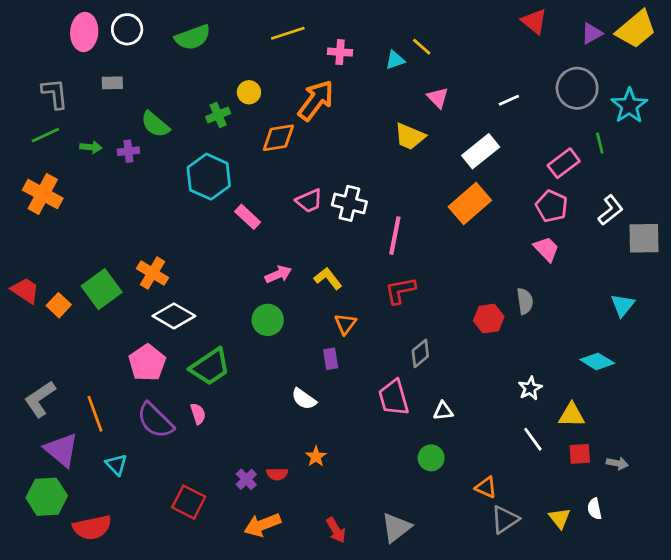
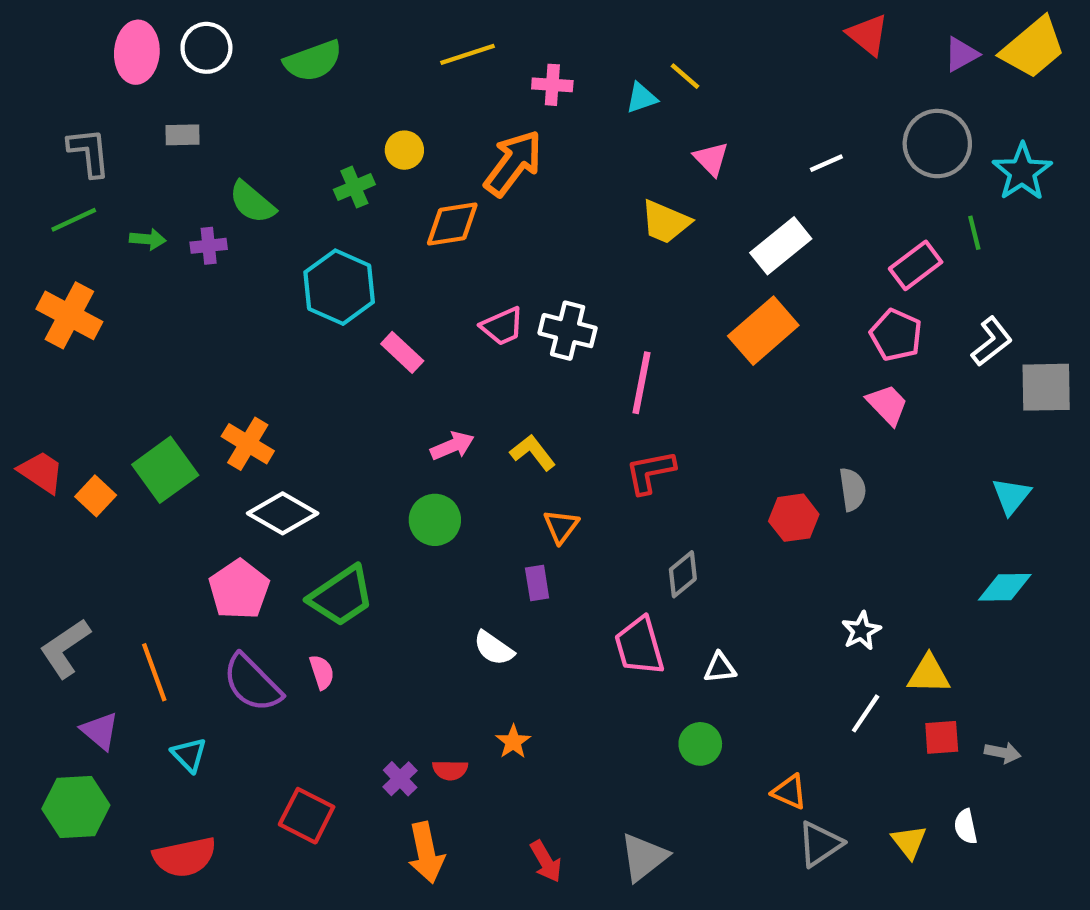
cyan diamond: (597, 361) -> (1005, 587), moved, turned -32
white line: (533, 439) -> (866, 713), turned 70
purple triangle: (61, 450) -> (100, 731), size x0.7
orange arrow: (262, 525) -> (426, 853), turned -81
red semicircle: (92, 528) -> (185, 857), moved

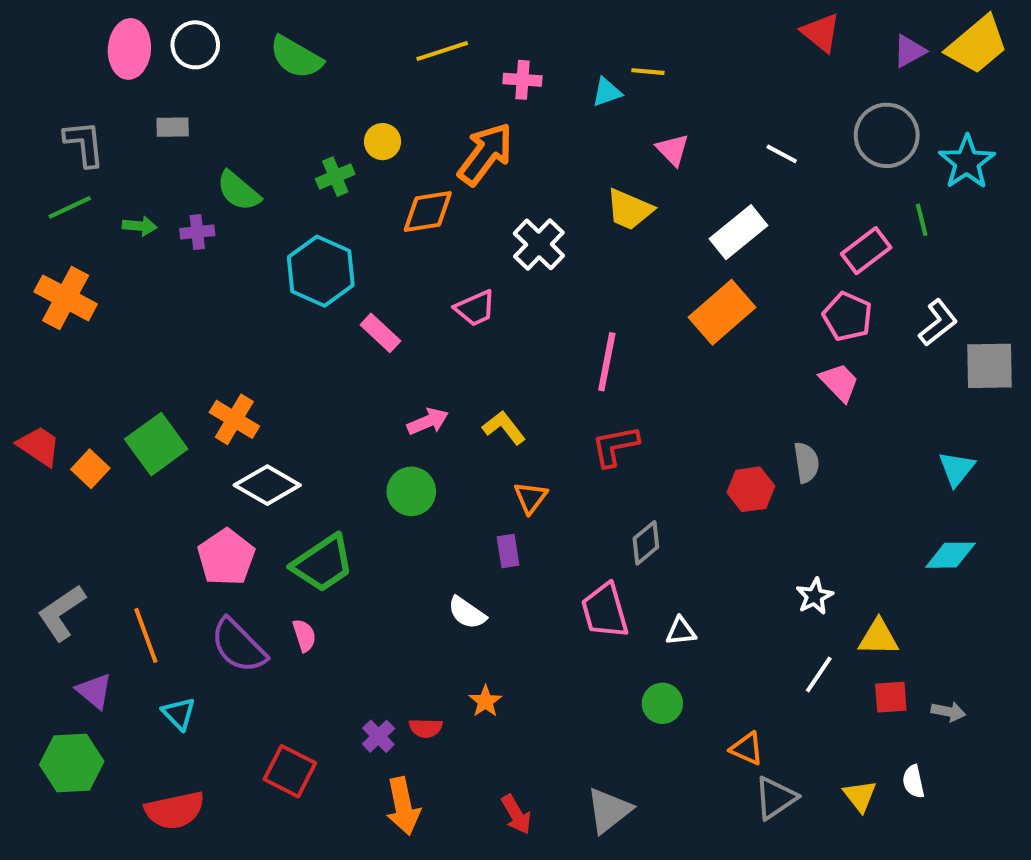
green semicircle: (313, 61) -> (296, 57), turned 50
yellow line: (685, 76) -> (648, 72), turned -36
white line: (826, 163) -> (782, 154), turned 52
white cross: (568, 331) -> (539, 244), moved, turned 30

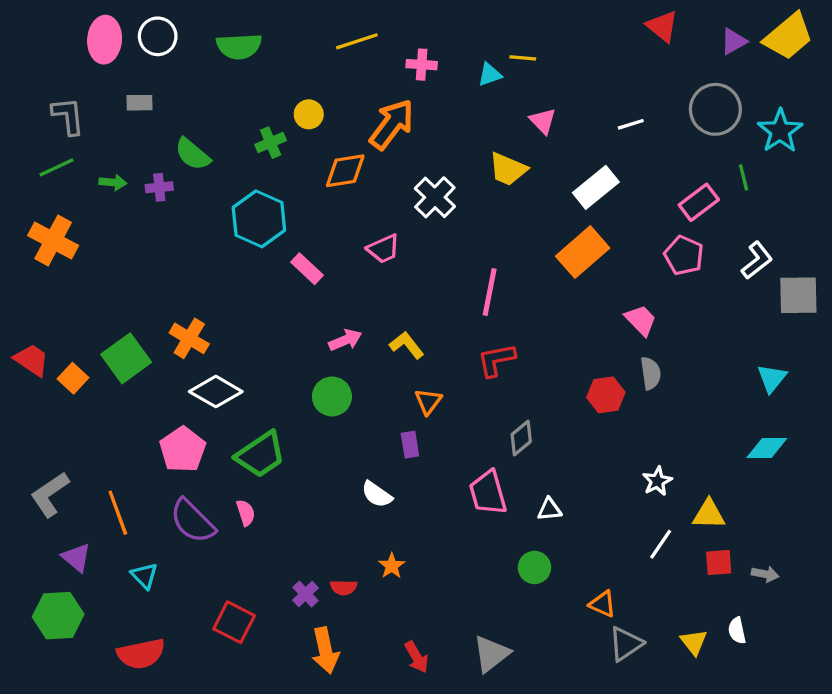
green semicircle: (296, 57) -> (239, 46), turned -33
white line: (782, 154) -> (631, 124), turned -45
pink trapezoid: (839, 382) -> (641, 320), moved

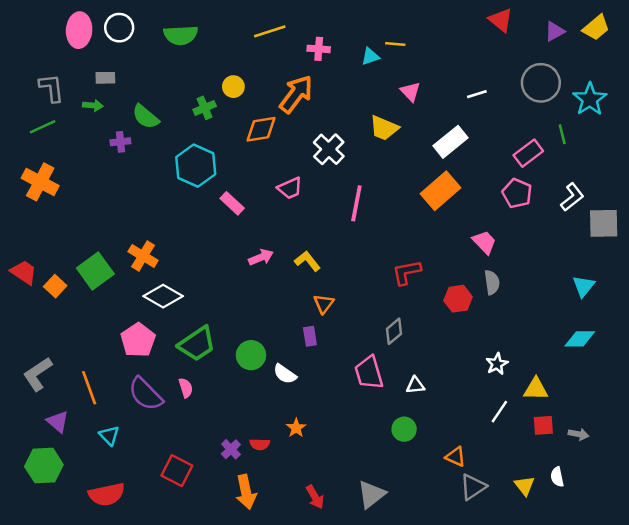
yellow trapezoid: (788, 36) -> (596, 28), size x0.7
green arrow: (113, 182) -> (93, 105), moved
pink line: (490, 292) -> (356, 203), moved
red L-shape: (496, 360) -> (407, 272), moved
green circle: (332, 396) -> (251, 355), moved

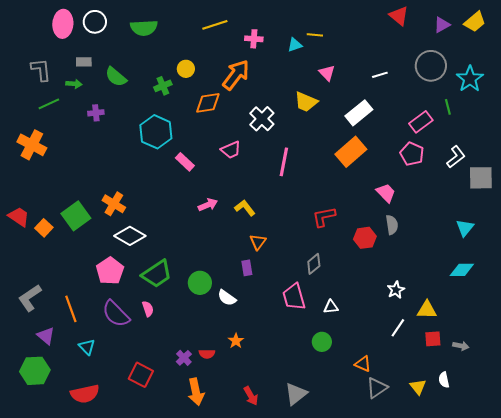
green semicircle: (146, 117) -> (116, 77), moved
green line: (43, 127) -> (49, 104), moved

